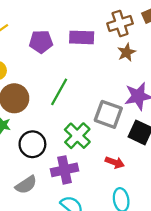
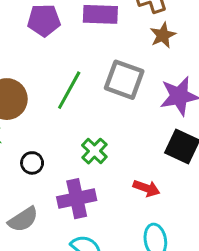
gray square: (108, 114) -> (124, 80), moved
green cross: (77, 136) -> (94, 151), size x0.7
black circle: (32, 144) -> (32, 163), size x0.6

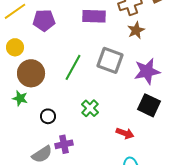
purple pentagon: (44, 20) -> (44, 20), moved
purple cross: (77, 199) -> (64, 144), moved, size x0.7

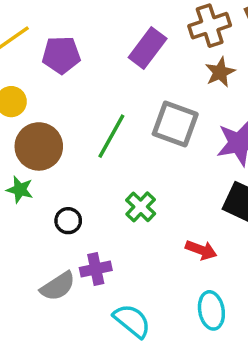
purple rectangle: (94, 16) -> (148, 48), turned -55

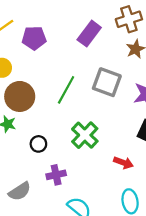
green cross: (141, 207) -> (85, 135), size x1.4
gray semicircle: (58, 286) -> (20, 191), moved

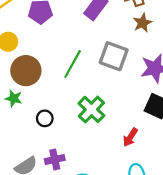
red arrow: (123, 163) -> (130, 137), turned 102
purple cross: (56, 175) -> (55, 159), moved

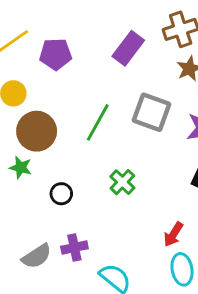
green cross: (91, 109) -> (122, 182), size x0.7
red arrow: (130, 137) -> (173, 234), moved

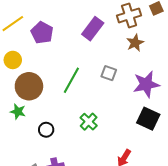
purple pentagon: (56, 54) -> (42, 33), turned 30
gray square: (151, 112) -> (109, 73), size x0.6

